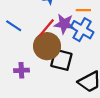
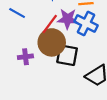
blue line: (14, 26) -> (17, 13), moved
purple cross: (21, 70) -> (25, 57), moved

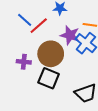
red line: (50, 24) -> (39, 26), moved
black square: (67, 55) -> (49, 78), moved

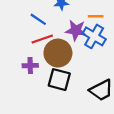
blue line: (25, 20) -> (38, 19), moved
red line: (39, 26) -> (42, 39), moved, turned 30

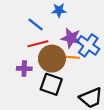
orange line: (96, 16) -> (72, 57), moved

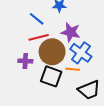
blue cross: (88, 45) -> (81, 53), moved
orange line: (72, 57) -> (73, 69), moved

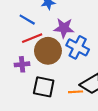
orange line: (73, 69) -> (76, 92), moved
black square: (51, 76) -> (44, 87), moved

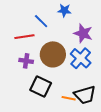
purple star: (64, 28) -> (83, 33), moved
red line: (32, 38) -> (24, 37), moved

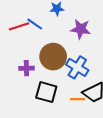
red line: (24, 37) -> (19, 26), moved
blue cross: (81, 58) -> (77, 67), moved

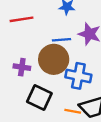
blue line: (35, 24) -> (61, 40), moved, turned -49
blue cross: (77, 67) -> (78, 76), turned -30

